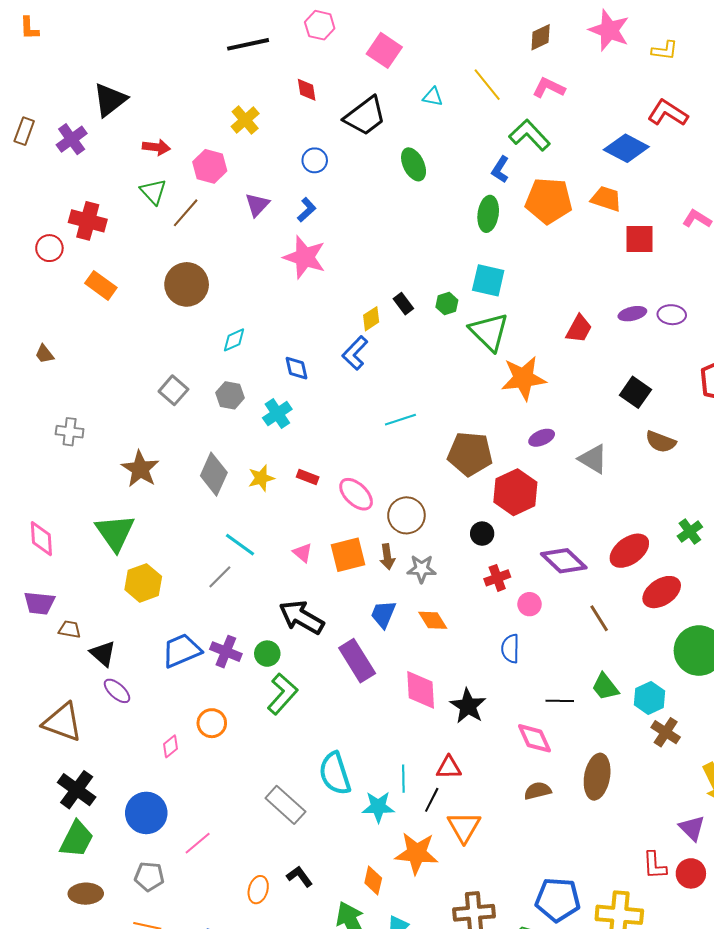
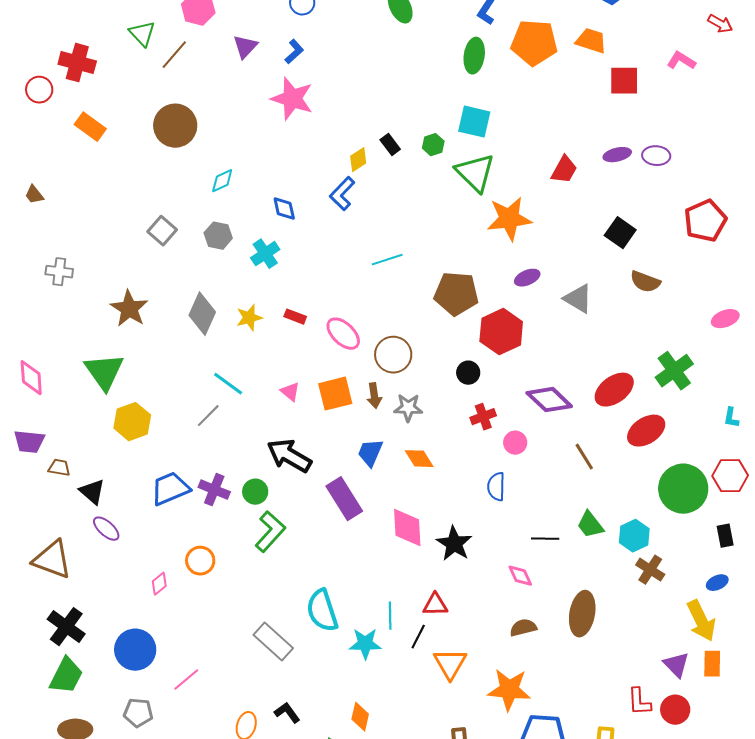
green cross: (690, 532) -> (674, 371), size x1.5
pink diamond: (535, 738) -> (520, 576), size x0.7
orange star: (417, 853) -> (509, 690), moved

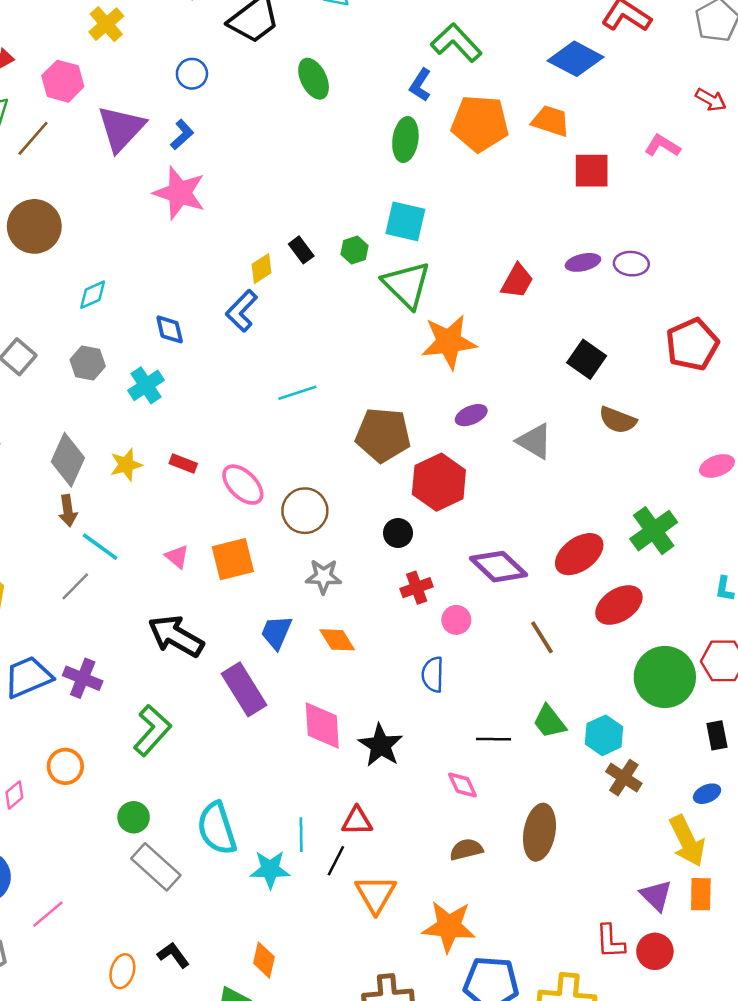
purple triangle: (245, 47) -> (121, 128), size x1.6
brown arrow: (374, 396) -> (68, 511), moved
green circle: (255, 492) -> (134, 817), moved

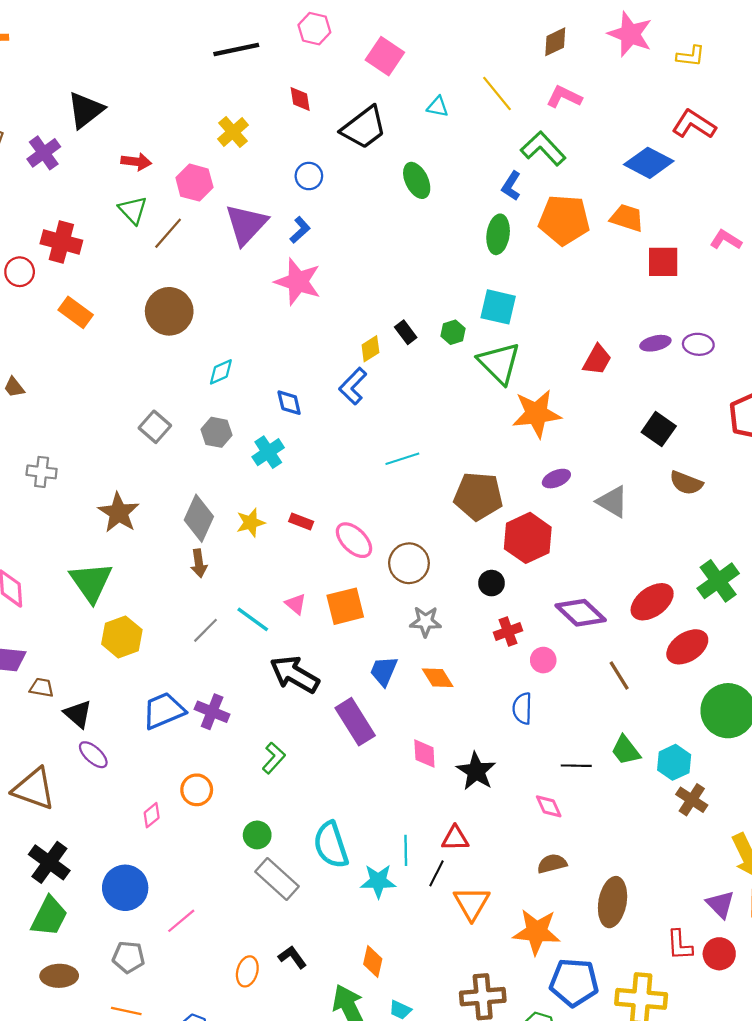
cyan line: (100, 547) -> (253, 619), moved
pink diamond: (322, 725) -> (424, 754), size x0.7
green L-shape: (152, 730) -> (274, 758), size x0.7
brown ellipse: (539, 832) -> (613, 902), moved

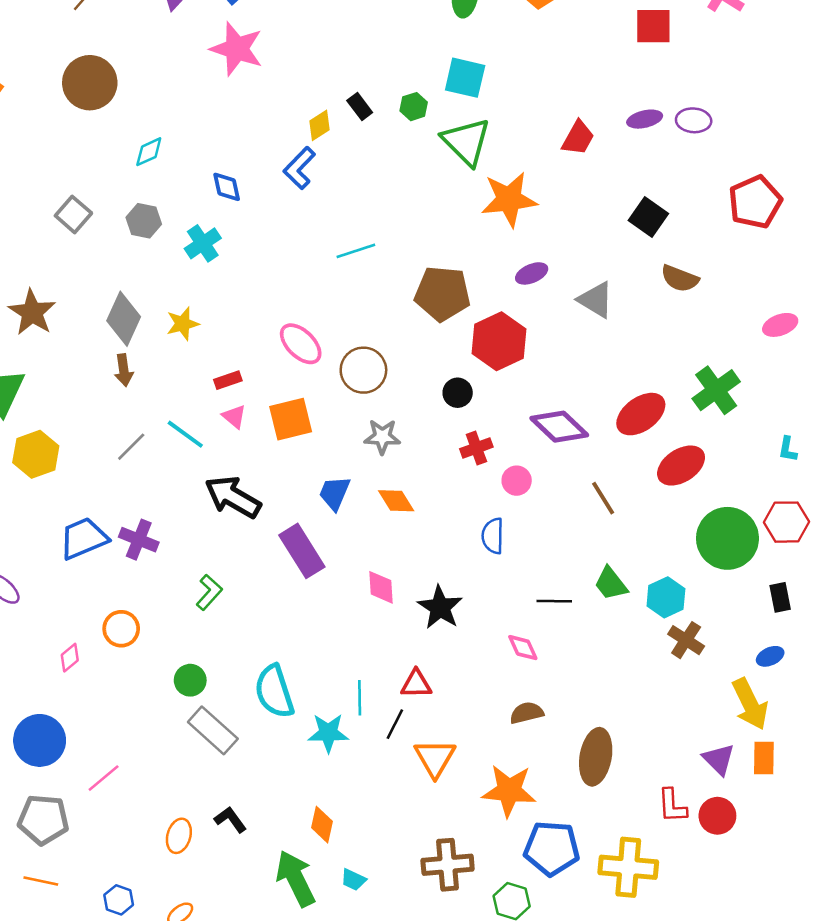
red rectangle: (301, 521) -> (228, 380), moved, turned -40
gray pentagon: (128, 957) -> (43, 820), size x1.4

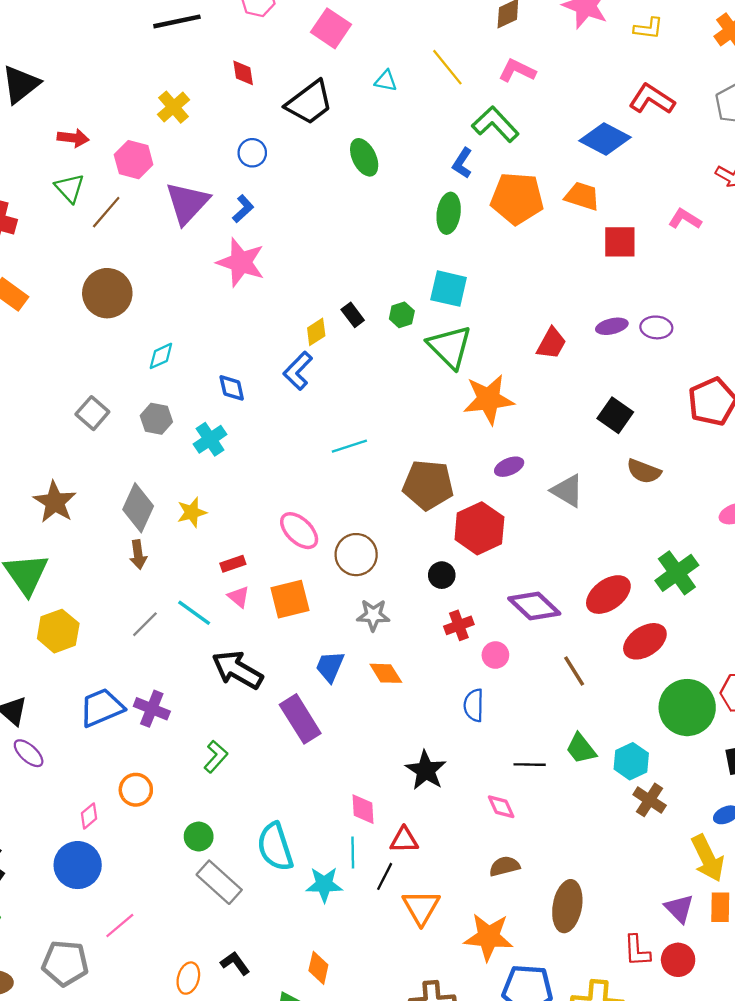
pink diamond: (381, 587) -> (363, 809), moved
blue circle: (40, 740) -> (78, 865), moved

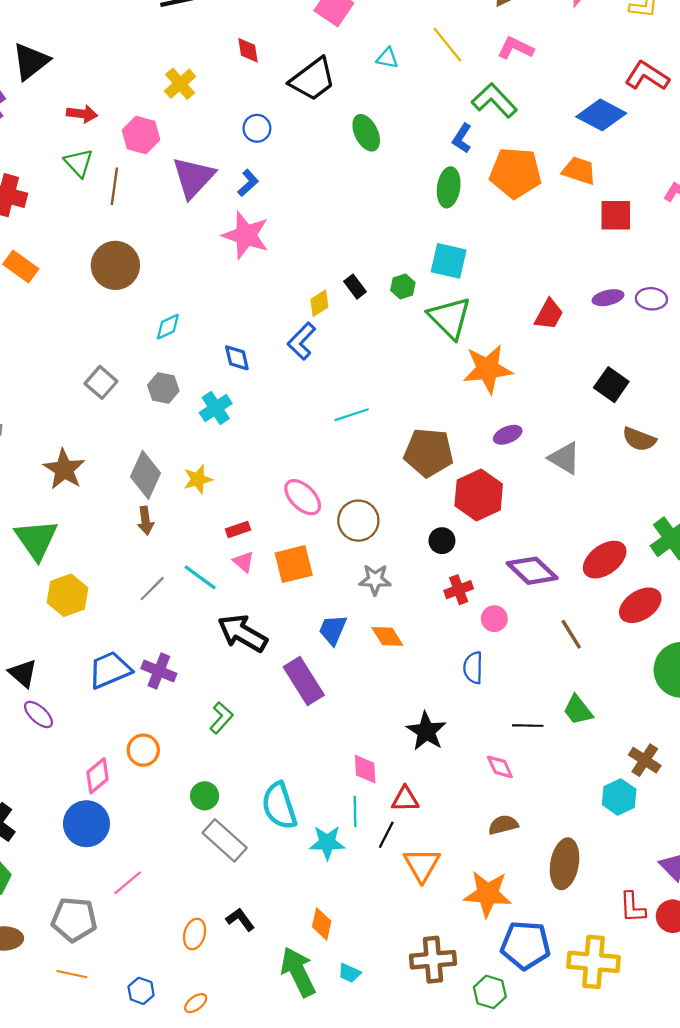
brown line: (106, 212) -> (114, 186), turned -33
cyan hexagon: (631, 761) -> (619, 797), moved
pink diamond: (89, 816) -> (98, 776), size x1.4

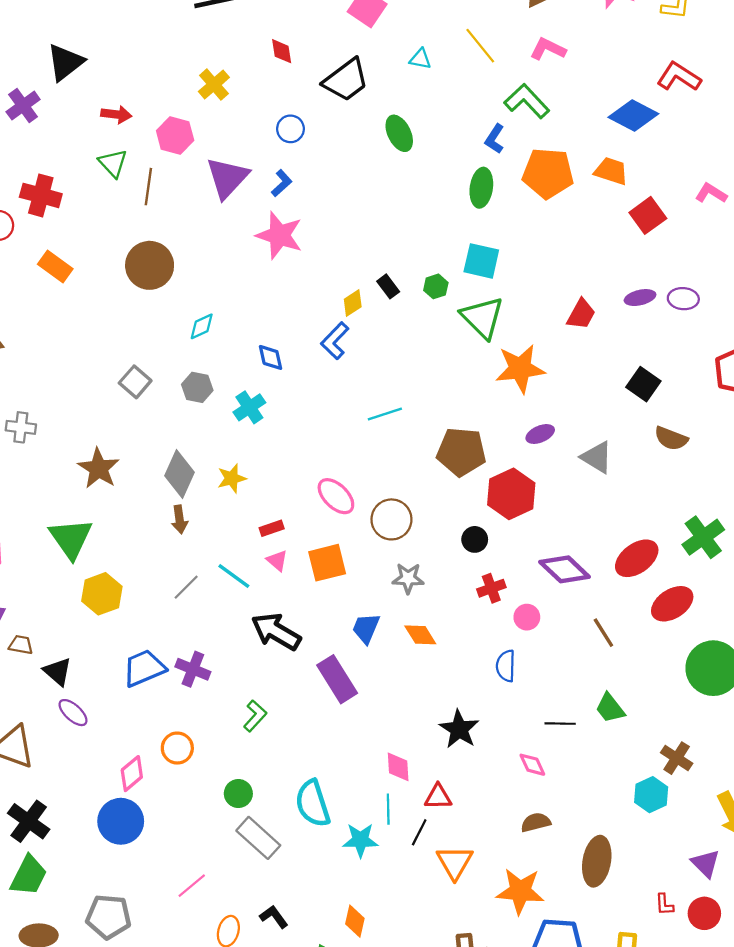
red square: (616, 215) -> (648, 215), turned -36
pink line: (128, 883) -> (192, 886), moved
red L-shape: (632, 907) -> (664, 904), size x0.7

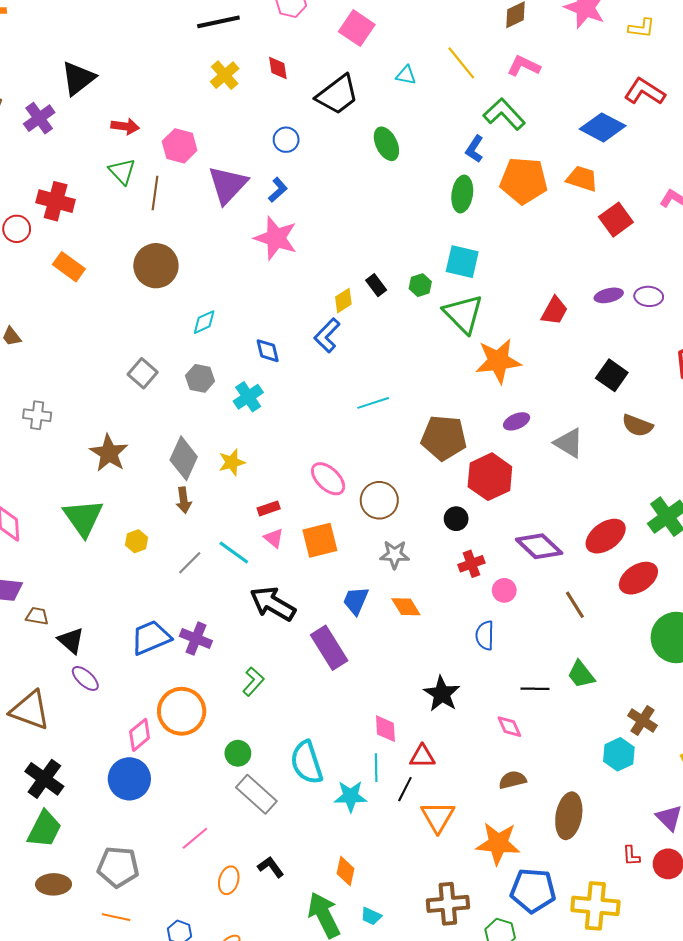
yellow cross: (214, 84) -> (225, 75), moved
yellow hexagon: (102, 594) -> (137, 541), moved, size x0.6
orange circle: (177, 748) -> (182, 711), size x1.6

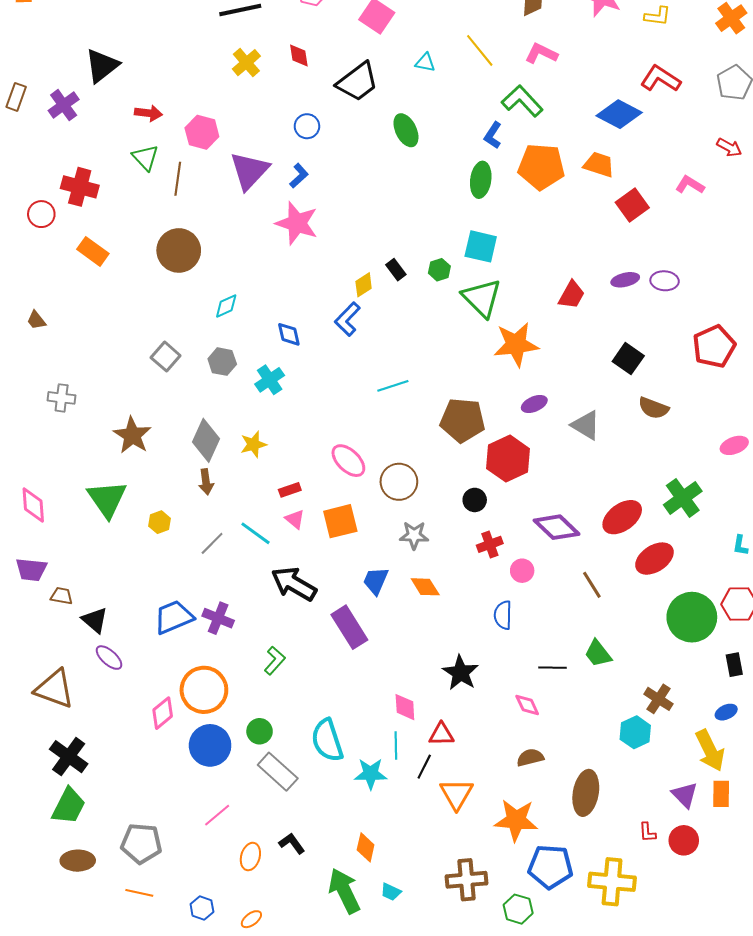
blue circle: (129, 779) -> (210, 745), moved

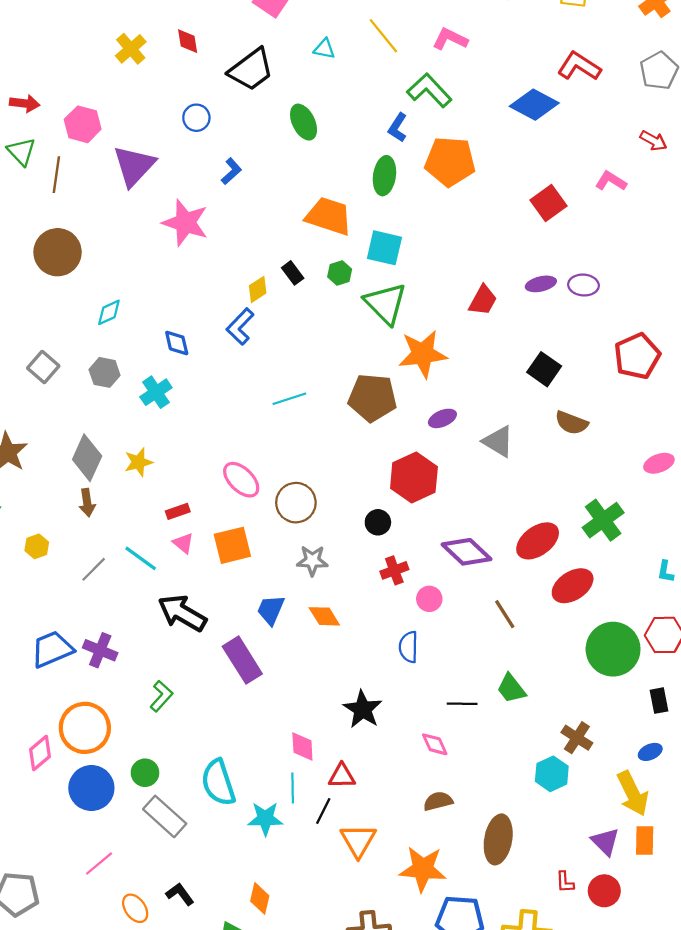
orange trapezoid: (599, 165) -> (329, 216), moved, size x1.4
blue L-shape: (299, 176) -> (231, 171), moved
brown pentagon: (463, 420) -> (372, 398), moved
orange ellipse: (250, 857) -> (135, 908), turned -52

